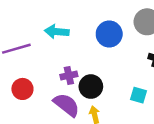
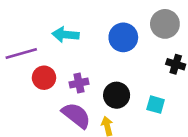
black circle: (91, 87) -> (117, 95), moved
red circle: (22, 89) -> (44, 78), moved

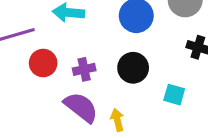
black circle: (117, 95) -> (133, 68), moved

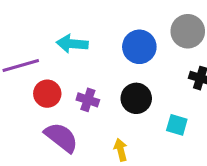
purple cross: (84, 69) -> (88, 100), turned 30
purple semicircle: (81, 107) -> (61, 137), moved

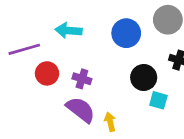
black circle: (136, 98) -> (144, 77), moved
purple semicircle: (61, 137) -> (81, 110), moved

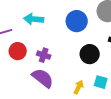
cyan square: (158, 100) -> (101, 82), moved
yellow arrow: (110, 122) -> (79, 87), moved, turned 40

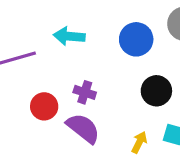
red circle: (18, 51) -> (44, 106), moved

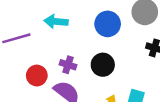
black circle: (156, 91) -> (103, 65), moved

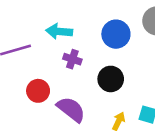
purple cross: (68, 65) -> (72, 59), moved

